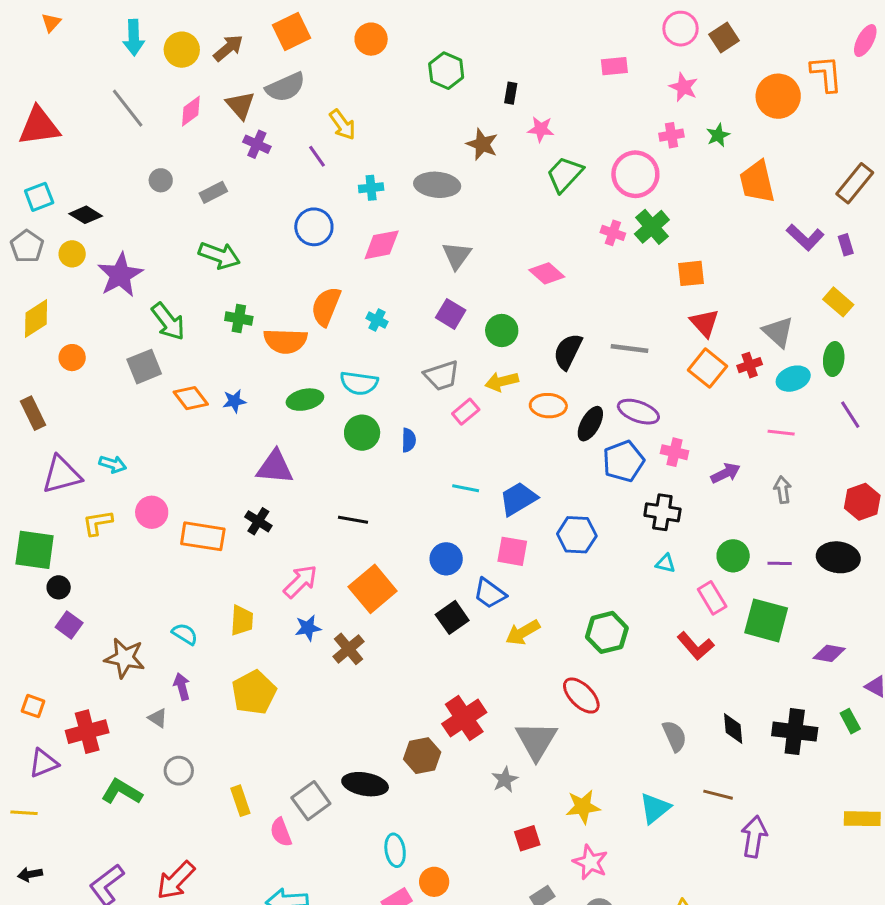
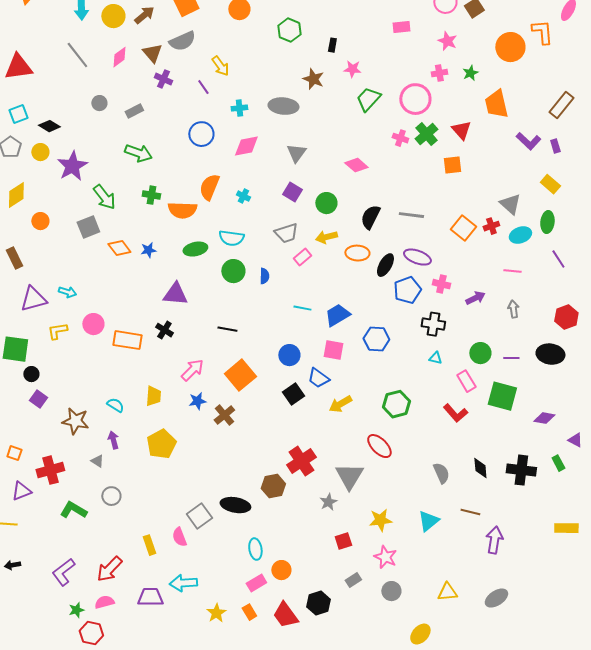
red triangle: (705, 323) -> (461, 130), moved
yellow rectangle: (240, 801) -> (149, 545), moved

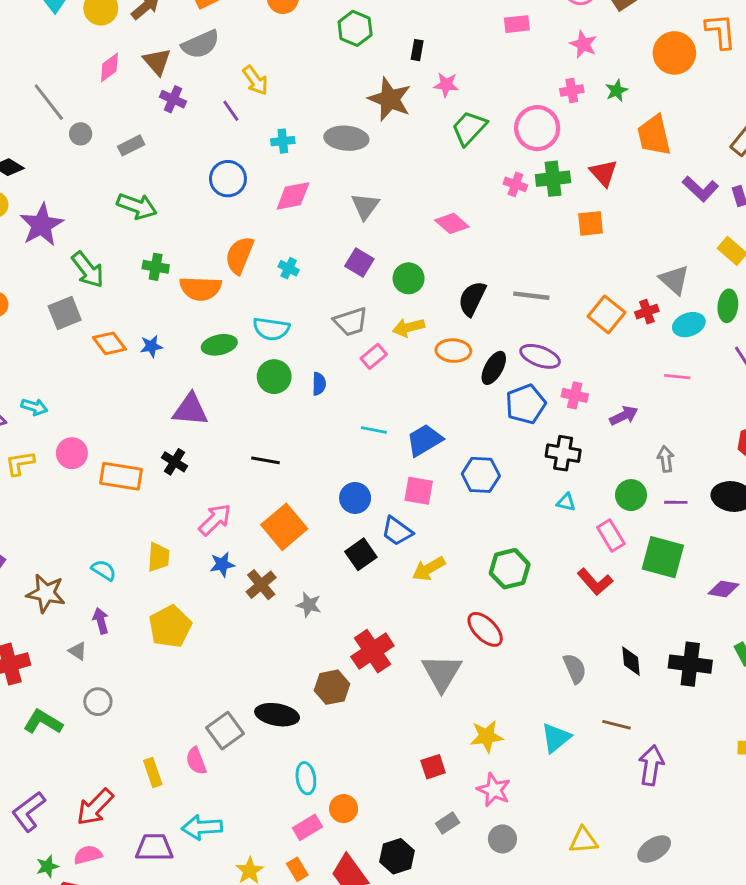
gray line: (77, 55) -> (49, 102), moved
brown star: (313, 79) -> (390, 99), size x1.4
green cross: (426, 134) -> (553, 179), turned 35
gray arrow: (513, 309) -> (666, 459), moved
gray star: (328, 502) -> (309, 605), moved, turned -30

